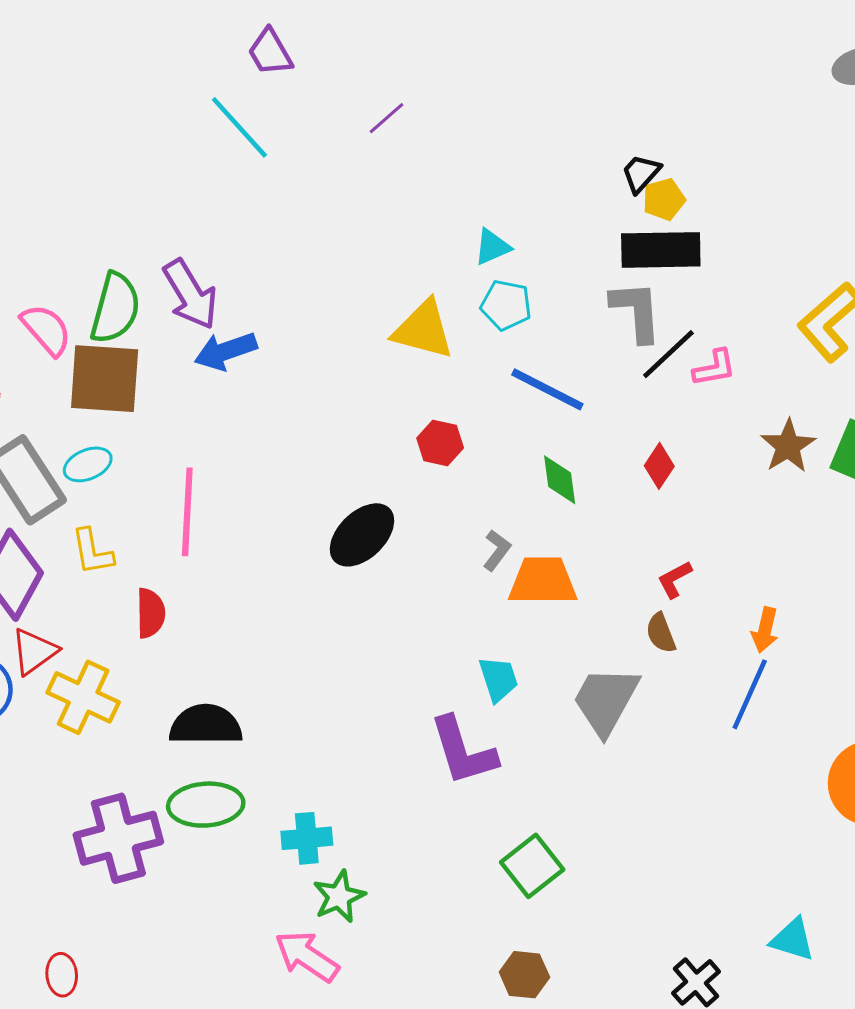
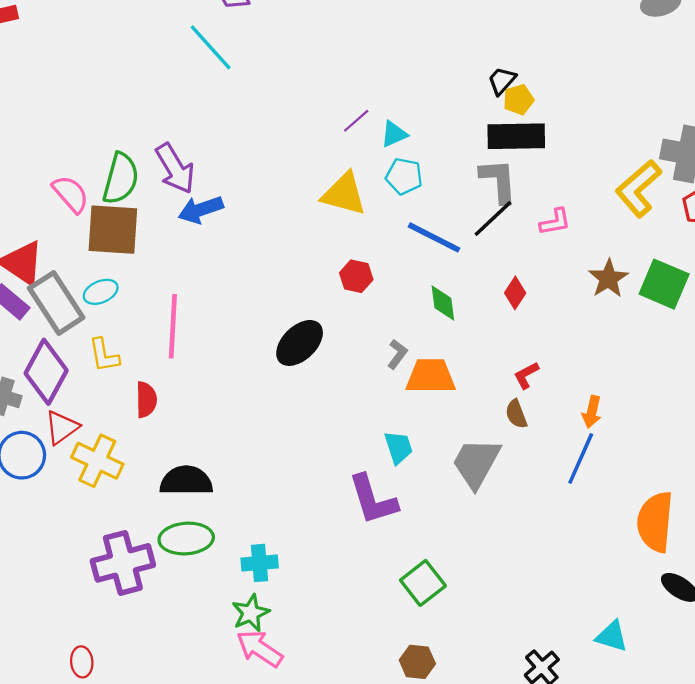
purple line: (387, 118) -> (356, 121), moved
black line: (668, 354) -> (493, 219), moved
green star: (339, 897) -> (251, 613), moved

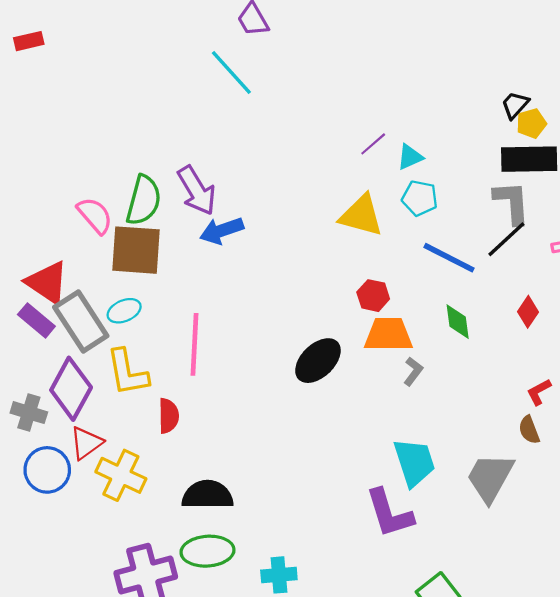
yellow L-shape: (104, 355) -> (127, 372), size x1.4
orange trapezoid: (431, 376) -> (388, 335), moved
cyan trapezoid: (398, 447) -> (414, 462), size x1.5

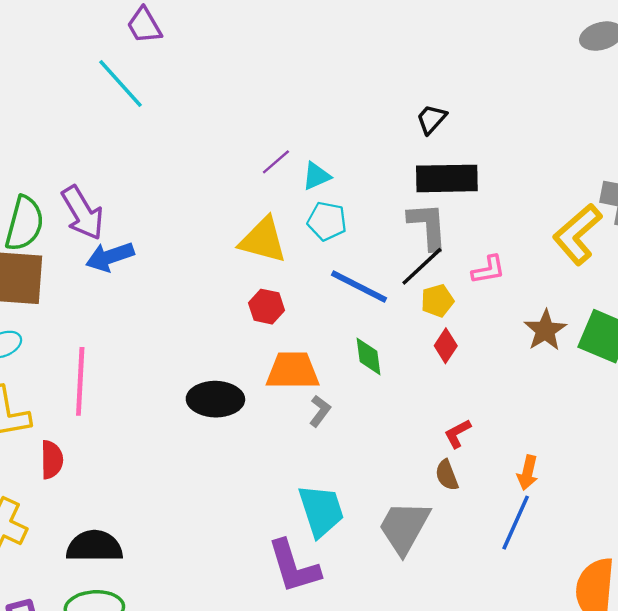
yellow pentagon: (531, 123) -> (437, 301), moved
red hexagon: (373, 296) -> (266, 307), moved
black ellipse: (318, 361) -> (215, 399), turned 45

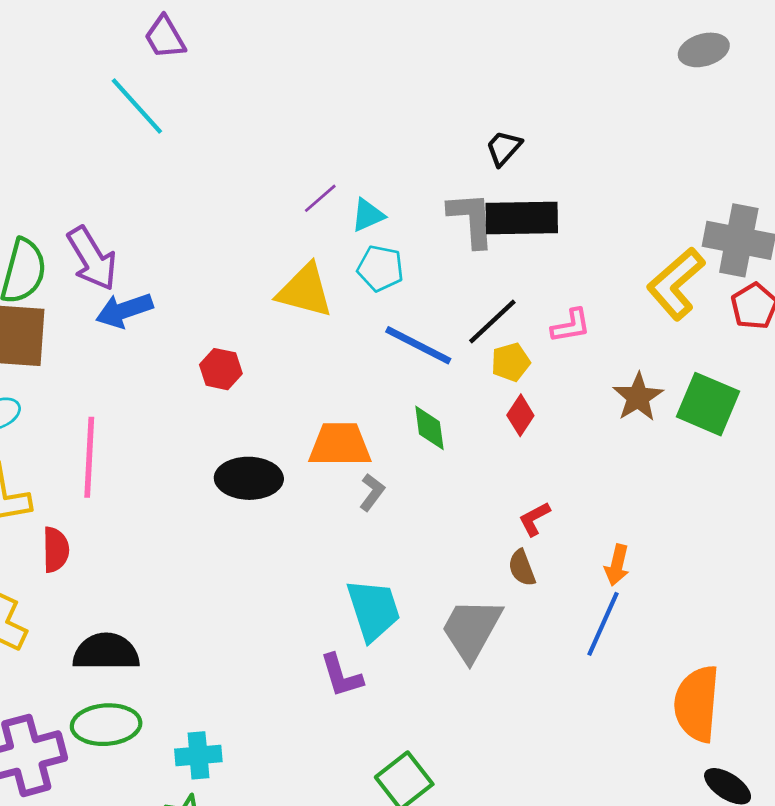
gray L-shape: (428, 226) -> (471, 219), moved
red hexagon: (266, 307) -> (221, 369), moved
purple L-shape: (294, 566) -> (341, 676), size x0.7

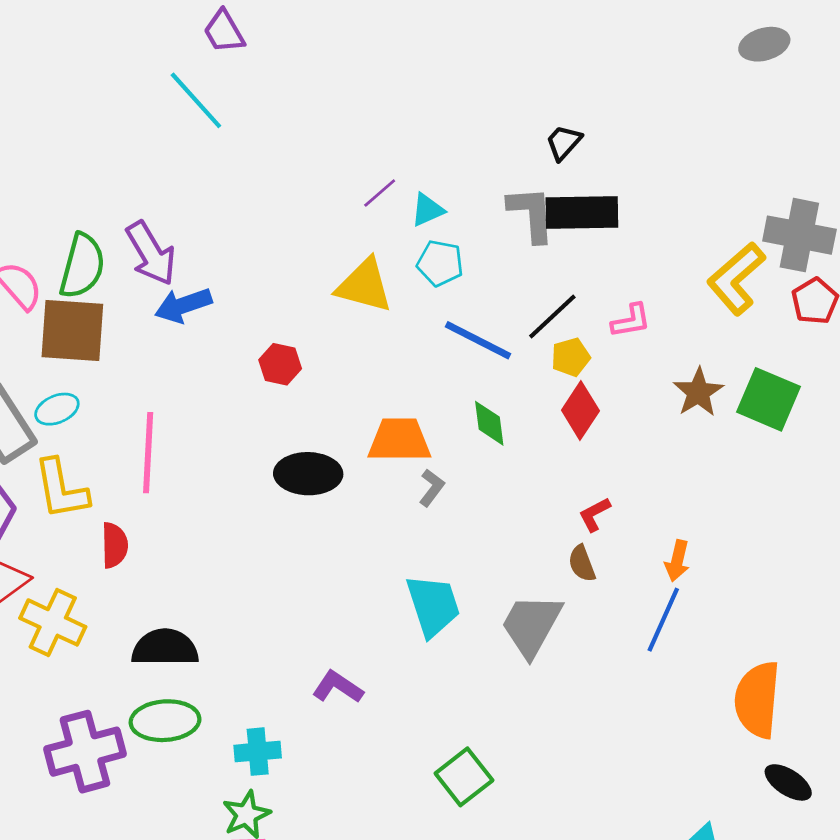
red diamond: (520, 415) -> (580, 411), size x1.4
purple L-shape: (341, 676) -> (338, 687), moved, turned 141

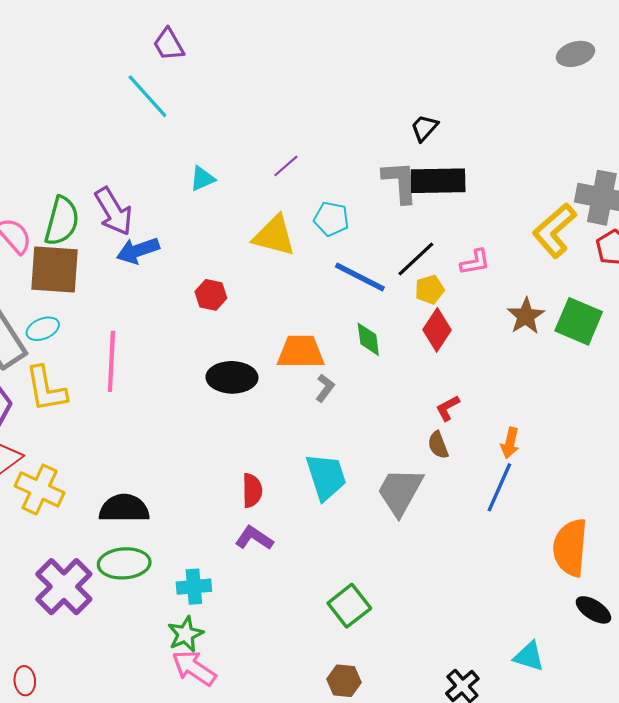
cyan triangle: (427, 210) -> (202, 179), moved
red semicircle: (114, 545) -> (252, 490), moved
purple cross: (85, 752) -> (64, 587), turned -30

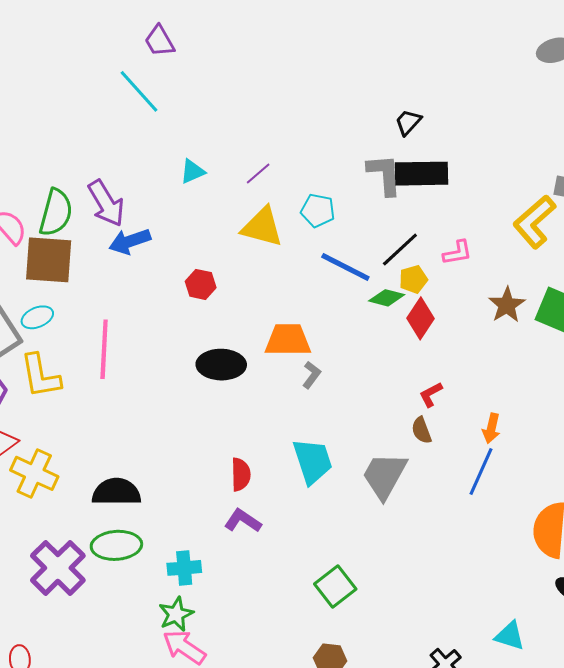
purple line: (286, 166) -> (258, 174), moved
green diamond: (368, 339) -> (387, 298), moved, turned -68

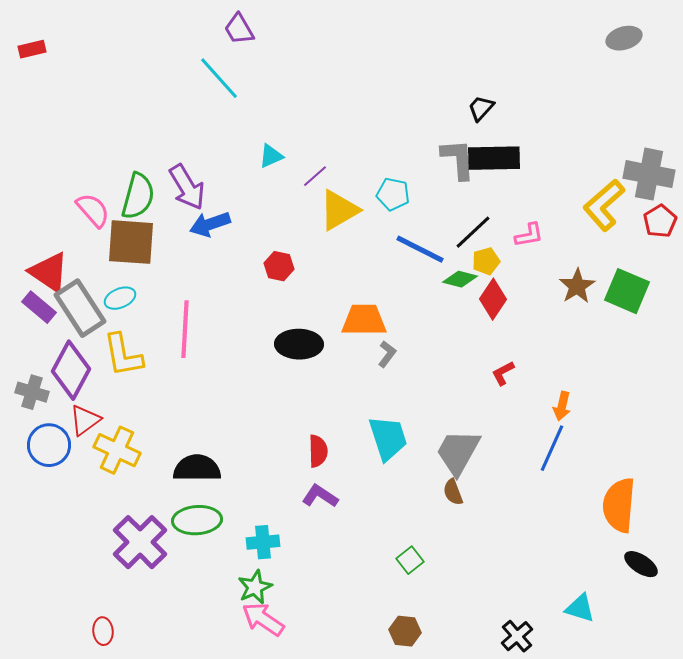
purple line: (258, 174) -> (315, 176), moved
yellow triangle: (262, 227) -> (339, 210), turned -45
brown semicircle: (421, 430) -> (453, 492), moved
green square: (335, 586) -> (410, 560), size x0.7

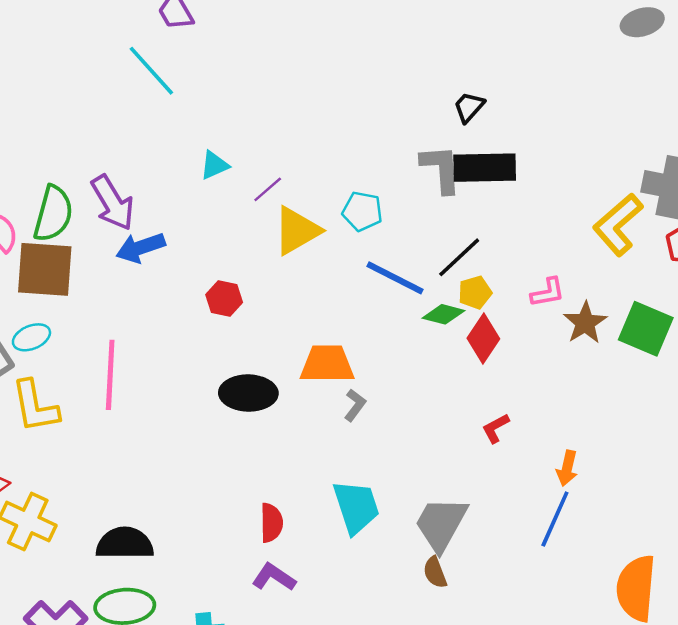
pink L-shape: (529, 235) -> (548, 292), moved

